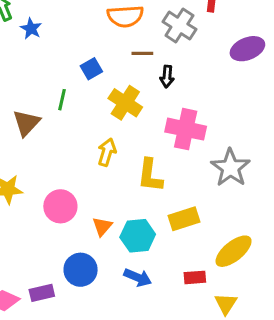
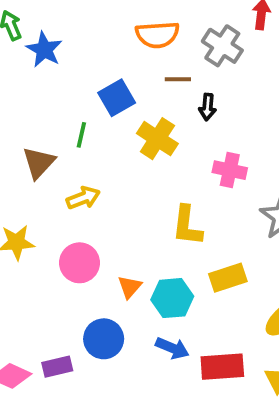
blue star: (31, 29) -> (44, 50), size x1.4
blue square: (91, 69) -> (117, 98), size x1.4
pink cross: (186, 129) -> (230, 170), size x0.7
yellow arrow: (107, 152) -> (83, 198), moved, turned 52
red rectangle: (195, 277) -> (222, 367), moved, size x1.6

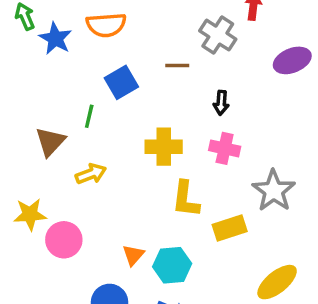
orange semicircle: (157, 35) -> (106, 25), moved
black arrow: (207, 107) -> (221, 103), moved
yellow cross: (157, 139) -> (164, 147), moved, turned -33
pink circle: (80, 263) -> (64, 240), moved
yellow rectangle: (228, 278) -> (230, 228), moved

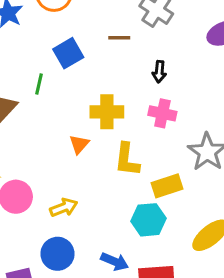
yellow arrow: (91, 174) -> (64, 207), moved
orange triangle: (133, 255) -> (79, 144), moved
cyan hexagon: (172, 265) -> (149, 220), moved

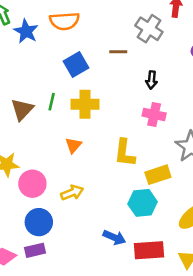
green line: (39, 84) -> (52, 102), moved
yellow cross: (107, 112) -> (85, 104), moved
orange triangle: (79, 144) -> (73, 145), moved
blue circle: (57, 254) -> (39, 222), moved

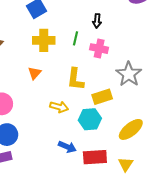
green line: (52, 102) -> (75, 38), moved
yellow arrow: (72, 193) -> (59, 107), moved, turned 36

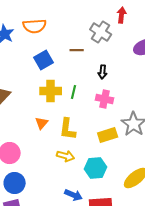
green line: (75, 38) -> (74, 92), moved
yellow L-shape: (75, 79) -> (68, 129), moved
yellow rectangle: (102, 97) -> (108, 135), moved

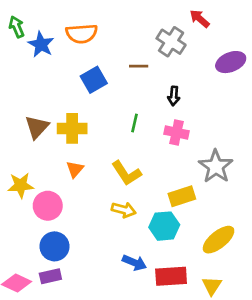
red arrow: (122, 15) -> (200, 19), turned -56
yellow cross: (51, 91) -> (72, 128), moved
orange triangle: (42, 123) -> (75, 169), moved
yellow L-shape: (68, 129) -> (126, 173), turned -40
yellow rectangle: (108, 135) -> (182, 196), moved

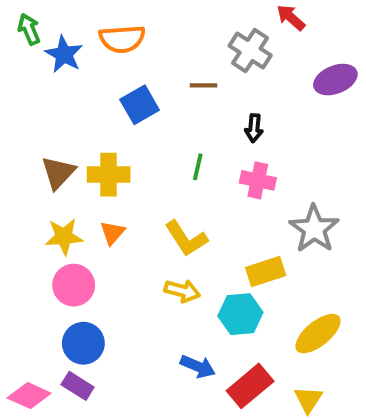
yellow star: (21, 185) -> (64, 237), moved
purple rectangle: (50, 276) -> (78, 386), turned 45
red rectangle: (171, 276) -> (250, 386), turned -36

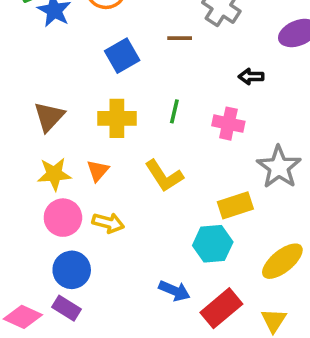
black arrow: (254, 128) -> (251, 77), moved, turned 85
yellow cross: (109, 175) -> (117, 118), moved
yellow arrow: (182, 291) -> (108, 223), moved

